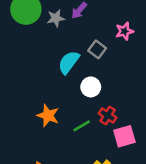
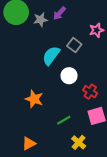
red cross: (108, 115) -> (90, 92), moved
green line: (82, 126) -> (64, 120), moved

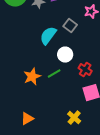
orange star: (34, 99) -> (32, 77), turned 30
green line: (64, 120) -> (54, 74), moved

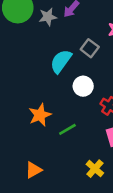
green line: (54, 74) -> (67, 129), moved

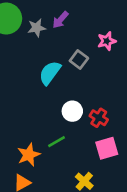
white circle: (83, 86) -> (72, 111), moved
orange star: (40, 115) -> (29, 155), moved

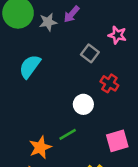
pink star: (107, 41) -> (117, 35), turned 30
cyan semicircle: (50, 73) -> (30, 66), moved
red cross: (99, 118) -> (109, 83), moved

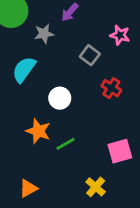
gray star: (48, 22) -> (44, 34), moved
white circle: (83, 104) -> (60, 98), moved
orange star: (40, 147) -> (38, 131), moved, turned -30

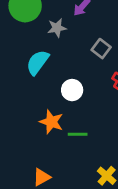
green line: (66, 144) -> (78, 134), turned 30

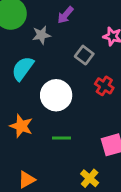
white circle: (72, 90) -> (56, 95), size x1.5
orange star: (51, 122) -> (21, 126), moved

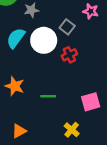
red cross: (104, 86) -> (69, 55), moved, turned 32
white circle: (56, 95) -> (44, 40), moved

